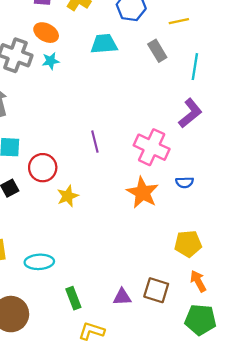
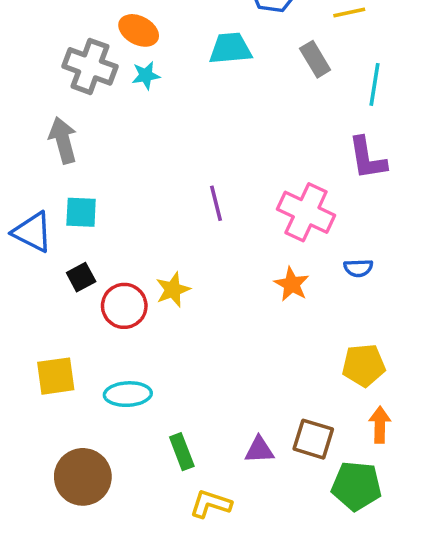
purple L-shape: (190, 113) -> (367, 158), turned 120
red circle: (43, 168) -> (124, 306), moved
orange star: (143, 193) -> (292, 284), size x0.7
orange arrow: (198, 281) -> (380, 425), turned 30
green pentagon: (200, 320) -> (356, 486), moved

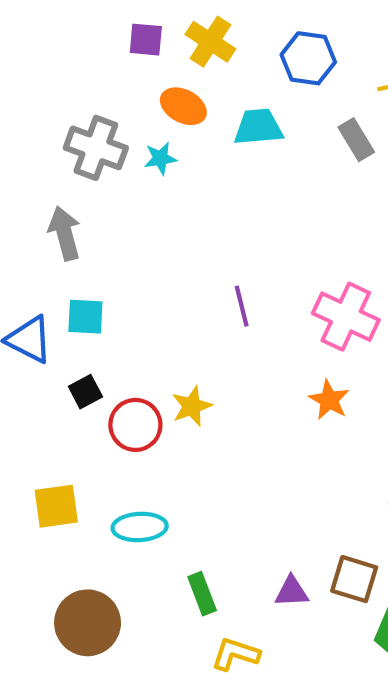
orange ellipse: (139, 30) -> (183, 106), moved

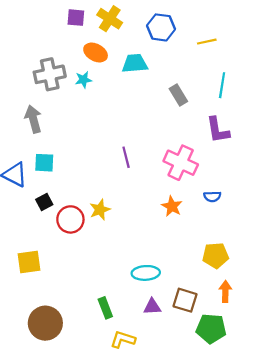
gray rectangle: (356, 140) -> (178, 95), moved
gray cross: (96, 148) -> (50, 74), turned -32
cyan ellipse: (140, 527) -> (146, 273), moved

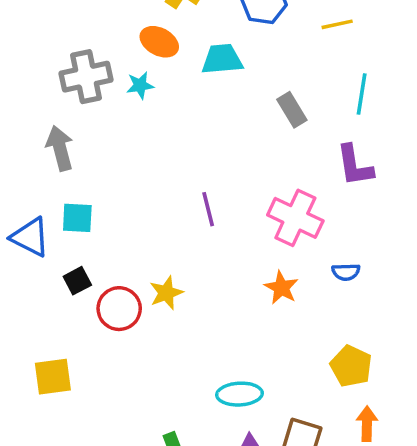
yellow pentagon: (216, 255) -> (351, 366), turned 30

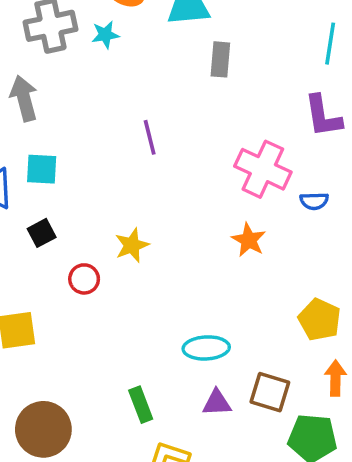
gray rectangle: (292, 110) -> (220, 59), moved, turned 36
purple line: (208, 209) -> (150, 137), moved
blue semicircle: (346, 272) -> (314, 201), moved
red circle: (119, 309) -> (84, 279), moved, size x0.7

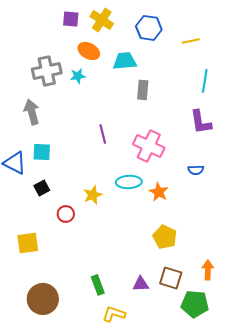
pink cross: (263, 169) -> (149, 146), moved
yellow pentagon: (319, 320) -> (165, 237), moved
cyan ellipse: (206, 348) -> (129, 182), moved

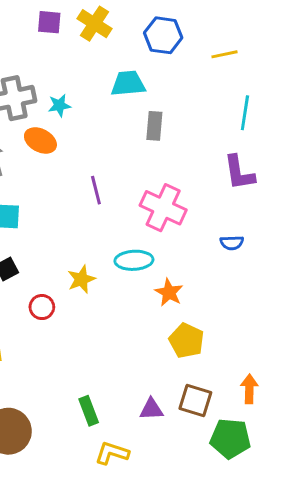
orange ellipse: (89, 51) -> (40, 140), moved
orange star: (159, 192) -> (169, 292), moved

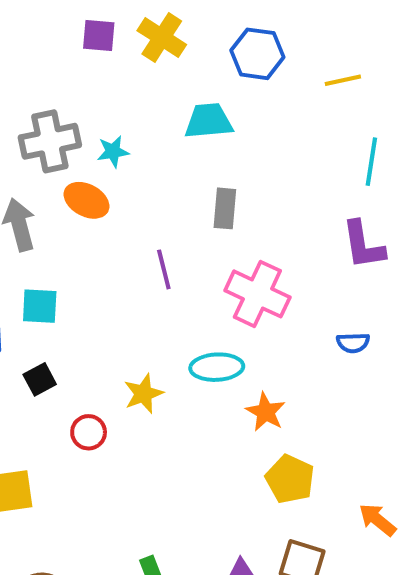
gray rectangle: (154, 126) -> (225, 208), moved
orange arrow: (249, 389) -> (377, 520), moved, turned -52

